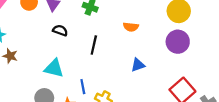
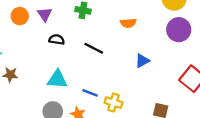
black line: (94, 45) -> (94, 48), turned -66
blue line: (83, 87) -> (90, 93), turned -48

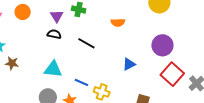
purple triangle: (45, 14) -> (57, 16), moved
purple circle: (179, 30) -> (162, 45), moved
blue triangle: (142, 61) -> (129, 64), moved

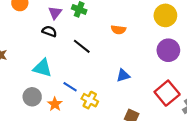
purple circle: (162, 45) -> (168, 50), moved

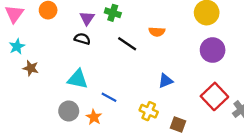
black line: (82, 46) -> (127, 44), moved
yellow cross: (90, 100) -> (149, 111), moved

